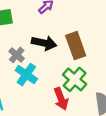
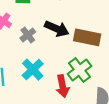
brown rectangle: (76, 46) -> (87, 37), turned -70
cyan cross: (26, 75) -> (33, 70), moved

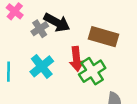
black arrow: (57, 29) -> (57, 22), moved
red arrow: (63, 86) -> (76, 59), moved

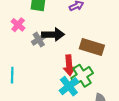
black arrow: (57, 22) -> (53, 35), turned -30
cyan cross: (42, 66) -> (69, 86), moved

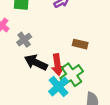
black arrow: (53, 35) -> (36, 63), moved, turned -150
brown rectangle: (92, 47) -> (80, 44), size x0.6

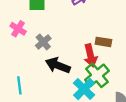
red arrow: (57, 65) -> (90, 56), moved

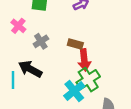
brown rectangle: (103, 42) -> (75, 44), moved
black arrow: (58, 65) -> (30, 69), moved

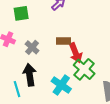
black arrow: (30, 69) -> (30, 75), turned 70
cyan cross: (74, 91) -> (61, 85), moved

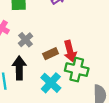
brown rectangle: (63, 41) -> (51, 54), moved, turned -32
green cross: (84, 69) -> (77, 70), turned -35

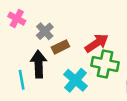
red arrow: (70, 51) -> (97, 43), turned -108
brown rectangle: (51, 54) -> (60, 47), moved

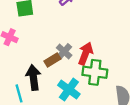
gray cross: (45, 31) -> (64, 51), moved
red arrow: (97, 43) -> (85, 54), turned -30

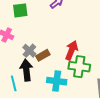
gray cross: (64, 51) -> (29, 51), moved
cyan cross: (69, 90) -> (57, 81), turned -30

